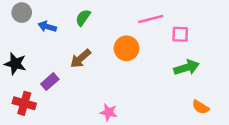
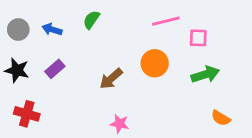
gray circle: (22, 13) -> (18, 30), moved
orange circle: (126, 48) -> (155, 63), moved
brown arrow: (80, 59) -> (111, 79), moved
purple rectangle: (50, 82) -> (55, 69), moved

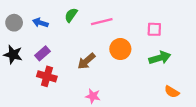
pink line: (166, 21) -> (102, 22), moved
red cross: (27, 114) -> (47, 76), moved

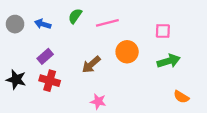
black star: (13, 54) -> (16, 79), moved

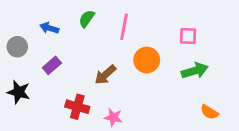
pink line: (107, 23) -> (124, 27), turned -65
gray circle: (15, 24) -> (17, 47), moved
red cross: (50, 81) -> (77, 107), moved

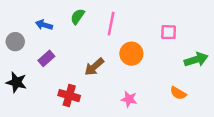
green arrow: (195, 71) -> (196, 60), moved
orange semicircle: (209, 112) -> (178, 93), moved
pink star: (113, 117) -> (129, 99), moved

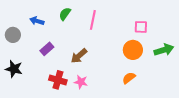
orange circle: (131, 54) -> (133, 50), moved
purple rectangle: (46, 58) -> (47, 49), moved
orange semicircle: (178, 93) -> (129, 78), moved, turned 112
pink star: (129, 99) -> (81, 82), moved

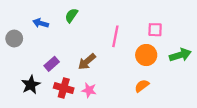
pink line: (93, 20) -> (115, 36), moved
purple rectangle: (47, 49) -> (52, 64), moved
black star: (14, 69) -> (31, 85), moved, turned 30

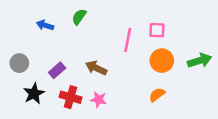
pink square: (155, 30) -> (157, 30), moved
gray circle: (14, 39) -> (19, 63), moved
brown arrow: (87, 62) -> (96, 68), turned 66

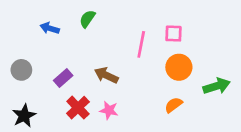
green arrow: (200, 61) -> (217, 86), moved
black star: (34, 94) -> (24, 116), moved
red cross: (70, 97) -> (78, 108), turned 30

